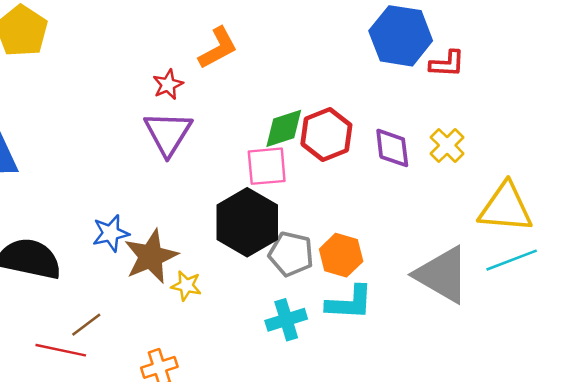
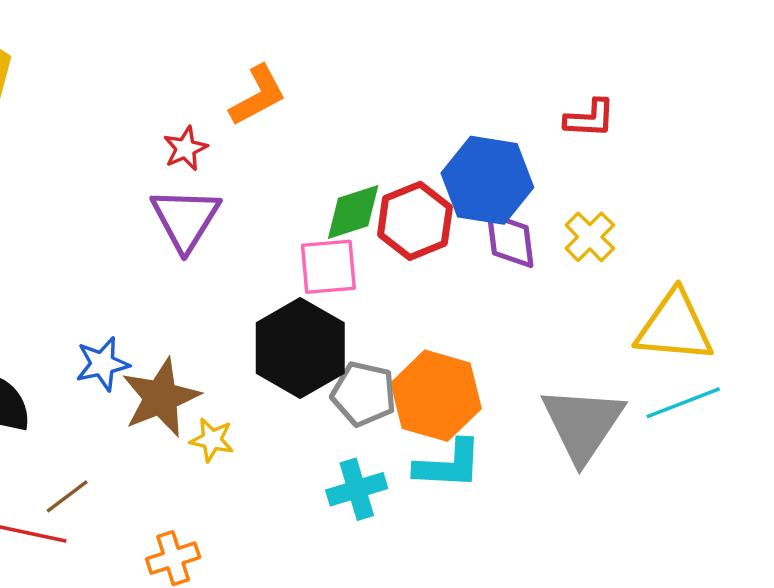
blue hexagon: (401, 36) -> (487, 180), moved
orange hexagon: (341, 255) -> (436, 396), size x1.4
gray triangle: (442, 275) -> (583, 424), turned 34

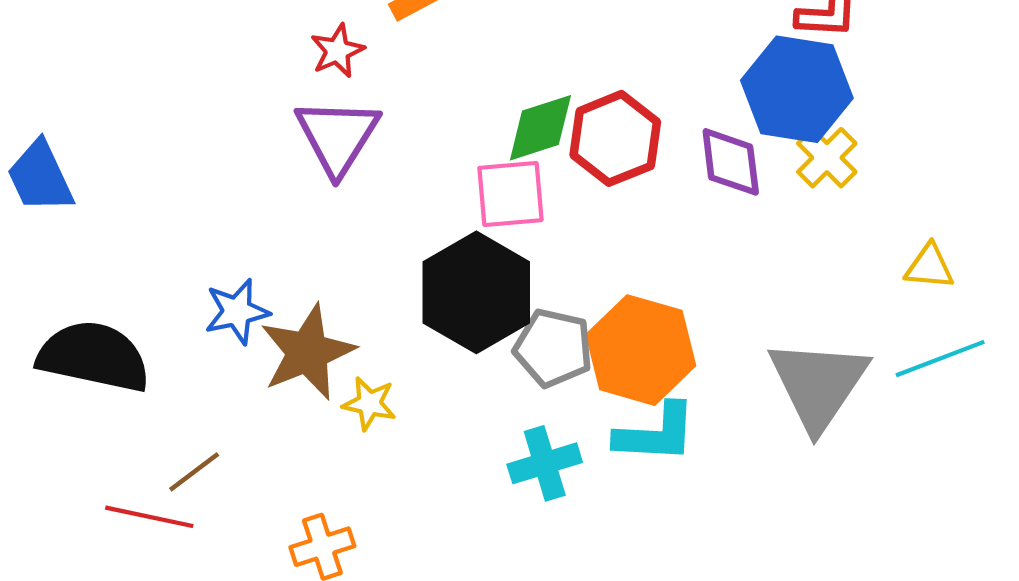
blue hexagon: (487, 180) -> (797, 89), moved
yellow triangle: (675, 327) -> (929, 267), size x0.5

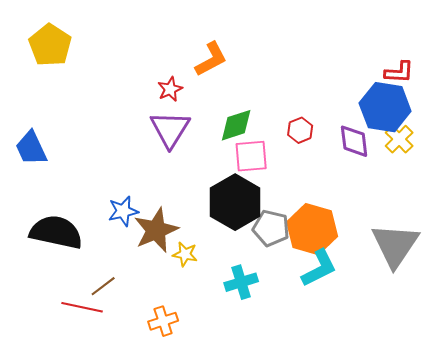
green diamond: (540, 128) -> (236, 125), moved
red hexagon: (615, 138) -> (300, 130), size x0.6
cyan L-shape: (656, 433) -> (319, 268), turned -30
cyan cross: (545, 463) -> (241, 282), moved

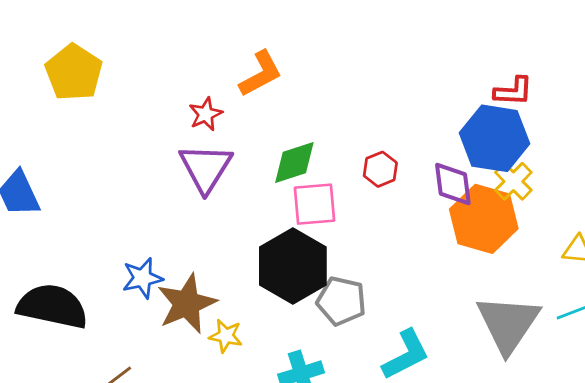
yellow pentagon: (50, 45) -> (74, 72), moved
orange hexagon: (312, 229) -> (484, 219), moved

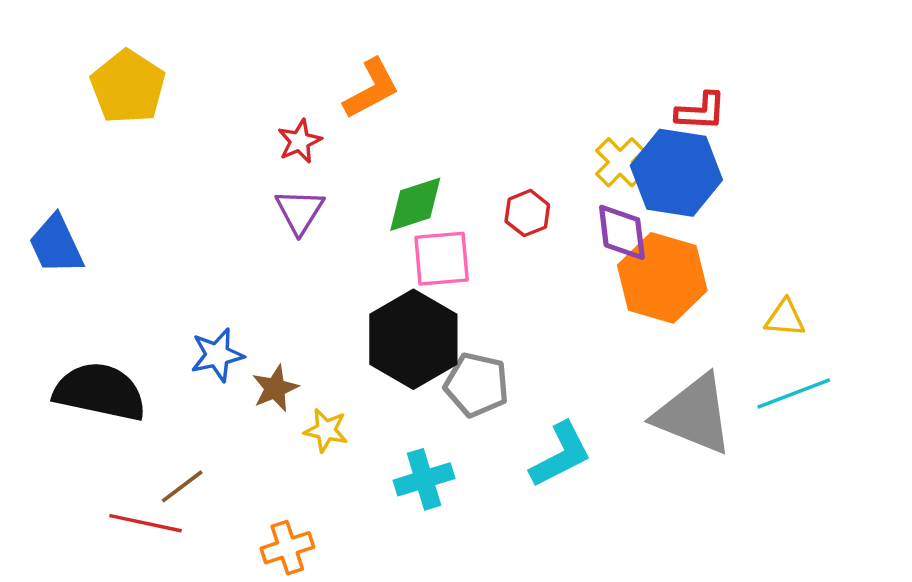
purple triangle: (206, 168) -> (300, 211), size x0.7
yellow cross: (513, 181) -> (620, 162), moved
brown star: (187, 304) -> (275, 388), size x0.6
gray triangle: (508, 324) -> (694, 415), turned -42

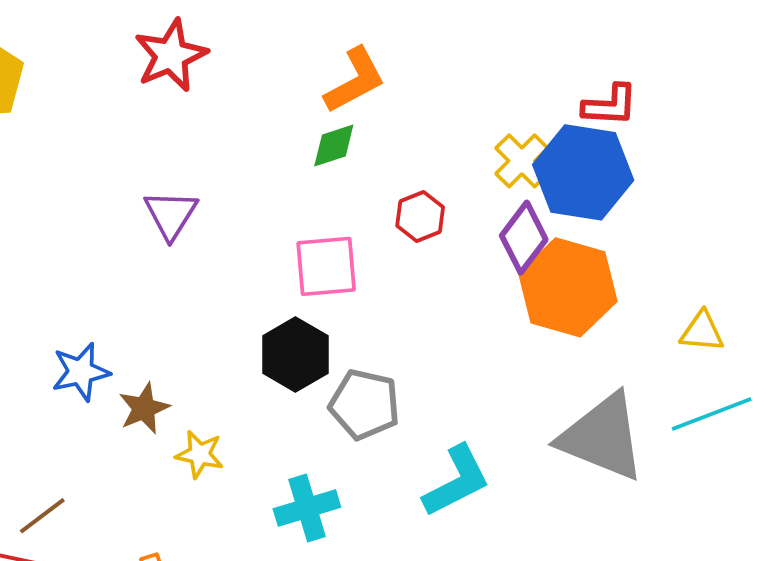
orange L-shape: (371, 89) -> (355, 80), moved
red star: (300, 141) -> (171, 55), moved, size x1.5
green diamond: (415, 204) -> (334, 146), moved, size x0.7
purple diamond: (622, 232) -> (524, 238), turned 44
black hexagon: (413, 339) -> (295, 355), size x0.7

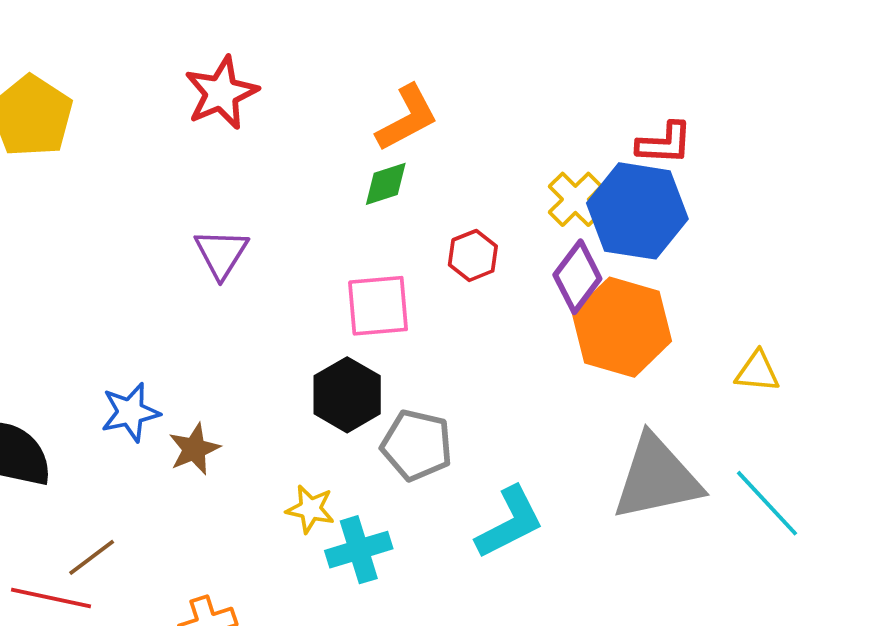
cyan line: (712, 414) -> (767, 503), moved, turned 68
gray triangle: (602, 437) -> (657, 478), turned -34
yellow star: (200, 454) -> (310, 509), moved

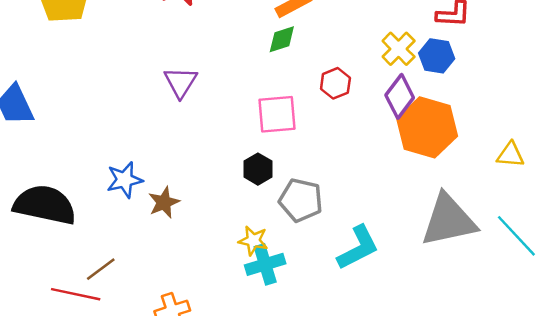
blue hexagon: (637, 211) -> (437, 56), size x0.6
black hexagon: (347, 395) -> (258, 169), size x0.7
yellow star: (310, 509) -> (253, 241), moved

